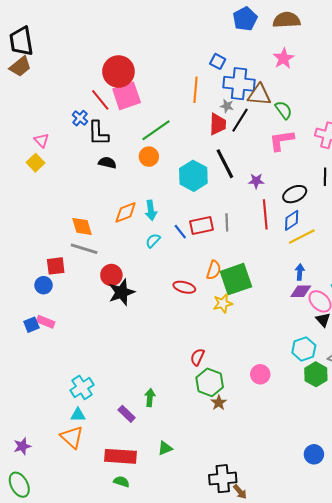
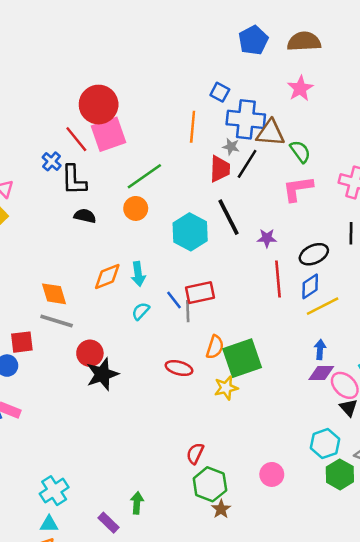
gray line: (227, 222) -> (188, 311), moved

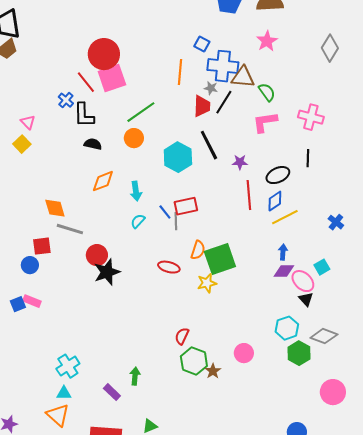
orange diamond: (107, 276) -> (103, 181), moved
orange diamond: (54, 294) -> (55, 208), moved
brown star: (221, 509) -> (213, 371), moved

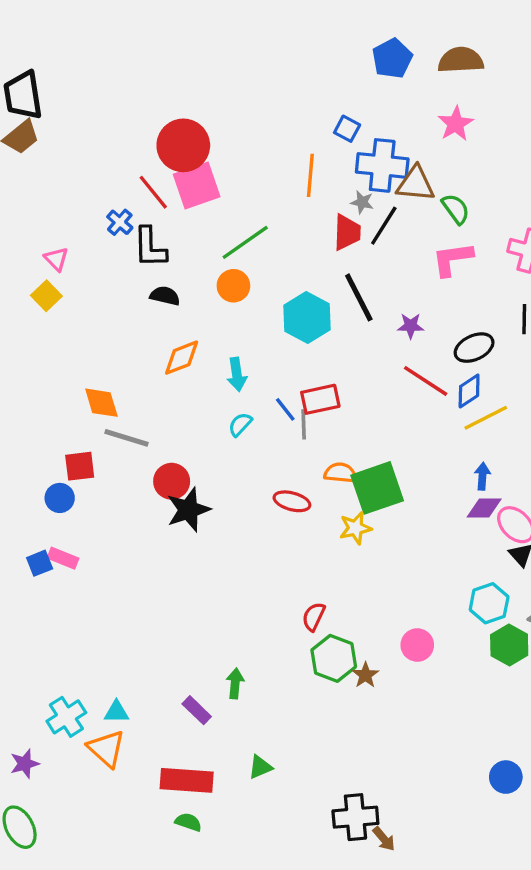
red line: (249, 195) -> (426, 381), turned -52
orange semicircle: (198, 250) -> (340, 473), turned -102
cyan cross: (68, 366) -> (66, 717), moved

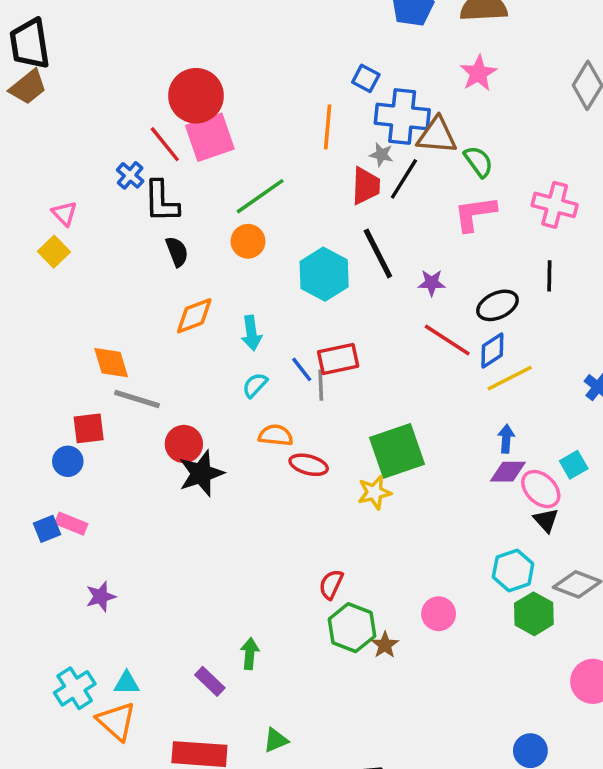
black semicircle: (165, 296) -> (177, 252), turned 56
orange semicircle: (340, 473) -> (276, 435), moved
purple star: (25, 764) -> (101, 596), moved

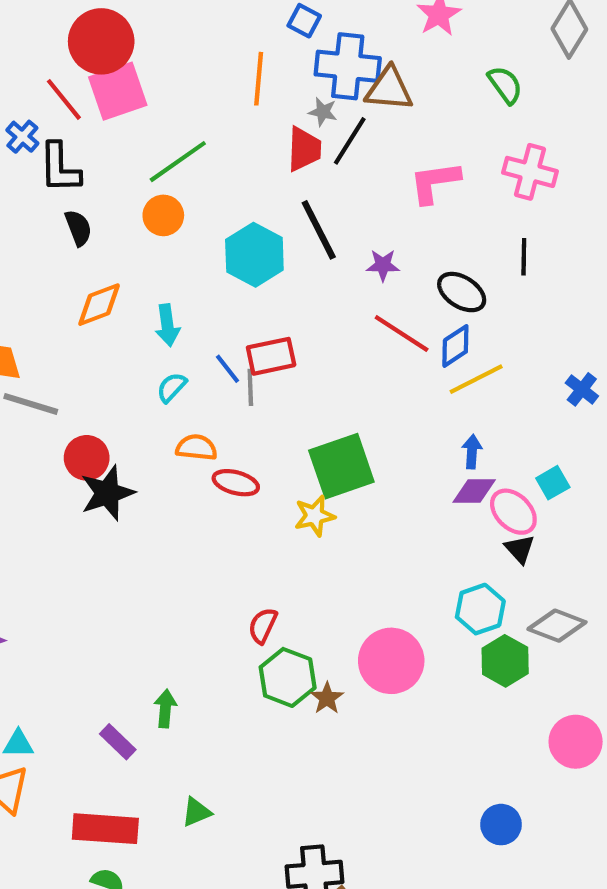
green semicircle: (478, 162) -> (505, 85), moved
black ellipse: (497, 305) -> (462, 292), turned 57
pink circle: (439, 614) -> (391, 661), size x1.6

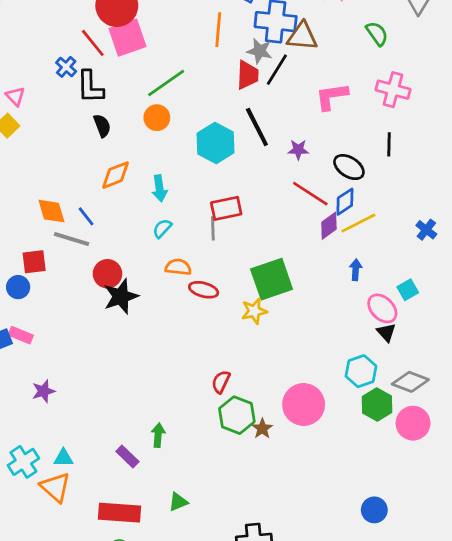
gray star: (323, 112) -> (260, 51), size x1.4
blue line: (228, 369) -> (86, 216), moved
purple diamond: (474, 491) -> (329, 226), moved, turned -36
pink circle: (576, 742) -> (413, 423), moved

